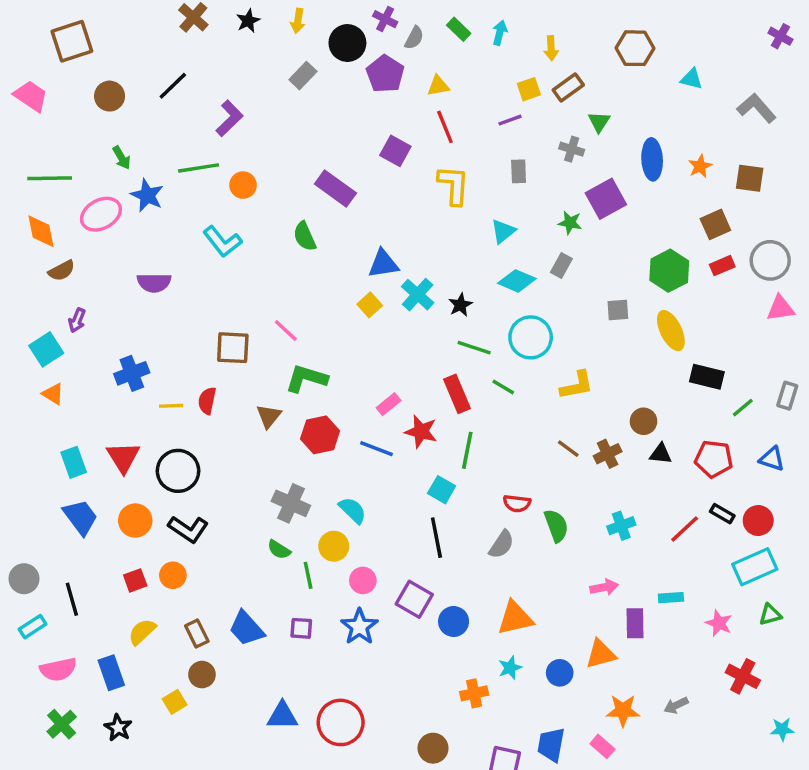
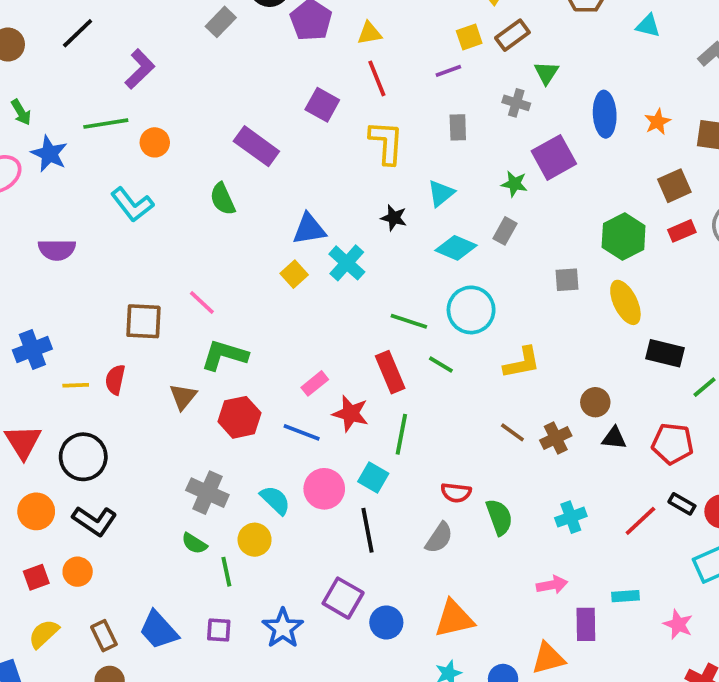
black star: (460, 305) -> (394, 218), moved, turned -30
pink circle: (363, 580) -> (324, 489), moved, size x1.4

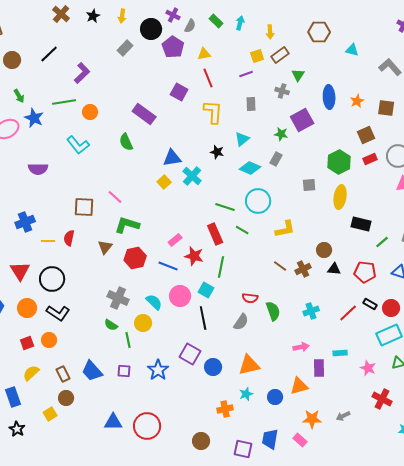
yellow ellipse: (625, 302) -> (340, 197), turned 35

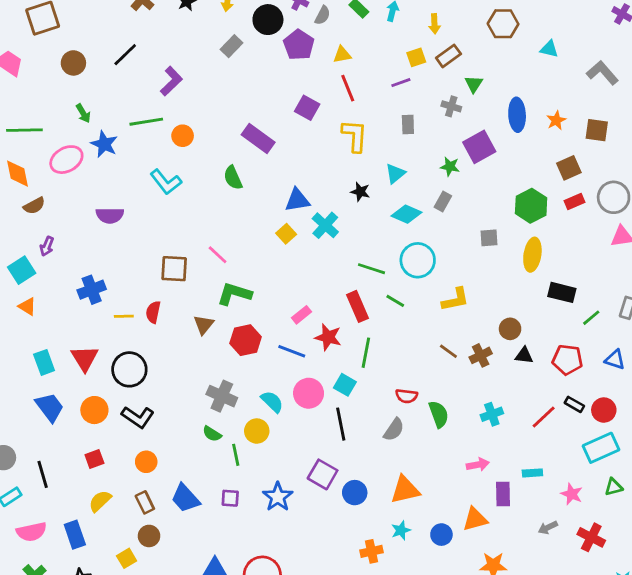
orange circle: (49, 340) -> (146, 462), moved
gray arrow: (343, 416) -> (548, 528), moved

